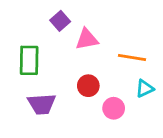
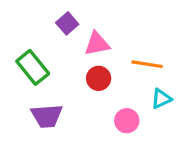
green rectangle: (29, 60) -> (33, 67), turned -40
red circle: (88, 86) -> (99, 78), moved

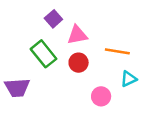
green rectangle: (33, 67) -> (43, 54), moved
purple trapezoid: (47, 116) -> (17, 88), moved

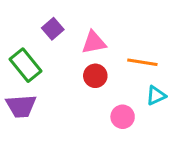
purple square: (53, 19) -> (53, 29), moved
green rectangle: (43, 54) -> (26, 65), moved

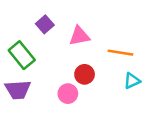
red circle: (95, 76) -> (85, 74), moved
pink circle: (123, 117) -> (68, 94), moved

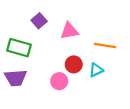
green rectangle: (22, 55) -> (19, 48), turned -35
cyan triangle: (132, 81) -> (96, 70), moved

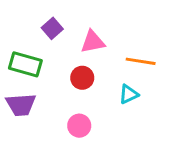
red circle: (74, 64) -> (82, 78), moved
pink circle: (59, 81) -> (79, 126), moved

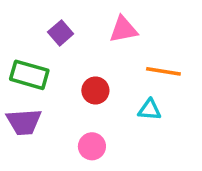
pink triangle: (93, 42) -> (123, 29), moved
cyan triangle: (129, 94) -> (150, 110), turned 30

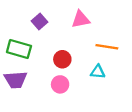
pink circle: (92, 146) -> (60, 84), moved

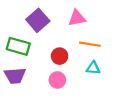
purple square: (40, 22) -> (38, 20), size x1.5
orange line: (107, 47) -> (90, 44), moved

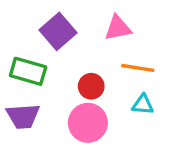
pink circle: (57, 80) -> (88, 123), size x1.5

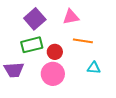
green rectangle: (28, 71) -> (32, 45), moved, turned -30
cyan triangle: (143, 105) -> (94, 68), moved

